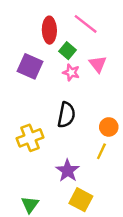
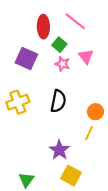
yellow cross: (30, 138) -> (18, 102), moved

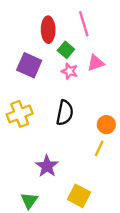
pink line: (75, 21) -> (84, 24), turned 35
pink triangle: (86, 56) -> (96, 63), turned 49
purple star: (59, 150) -> (47, 166), moved

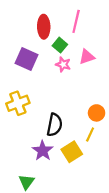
pink line: (84, 24) -> (76, 21), turned 30
black semicircle: (65, 113) -> (54, 125), moved
yellow square: (79, 196) -> (72, 152), moved, turned 30

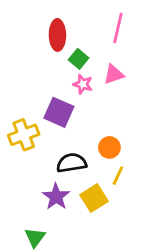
pink line: (76, 21) -> (118, 28), moved
purple square: (26, 59) -> (59, 112), moved
orange circle: (97, 113) -> (109, 147), moved
black semicircle: (54, 125) -> (72, 163), turned -110

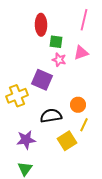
green square: (79, 59) -> (56, 42), turned -32
purple star: (56, 197) -> (26, 140), moved, turned 30

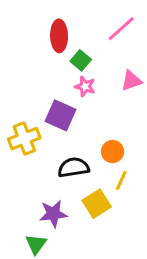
pink line: (84, 20) -> (121, 29), turned 35
green square: (56, 42) -> (81, 60), turned 32
pink triangle: (81, 53) -> (131, 81), moved
purple star: (26, 140) -> (53, 214), moved

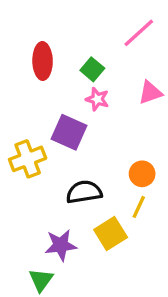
red ellipse: (59, 36) -> (43, 61), moved
orange circle: (113, 152) -> (142, 174), moved

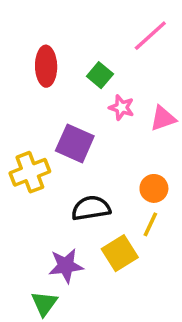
pink triangle: (150, 93) -> (163, 118), moved
pink star: (97, 99) -> (122, 108), moved

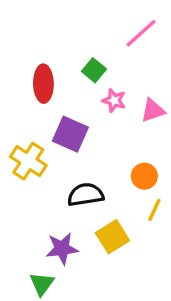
red ellipse: (46, 66) -> (43, 84), moved
yellow cross: (30, 172) -> (28, 161), turned -36
yellow line: (150, 224) -> (154, 210), moved

